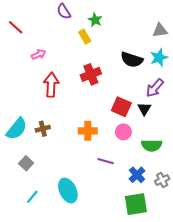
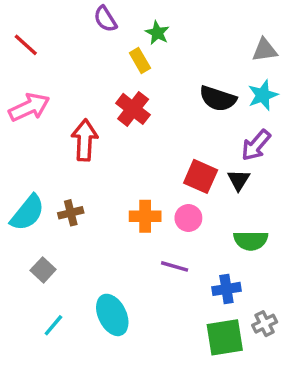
pink arrow: (39, 54) -> (29, 107), moved, size x1.6
red cross: (91, 74) -> (133, 109), moved, turned -30
pink circle: (123, 132) -> (188, 218), moved
blue cross: (137, 175) -> (226, 289), turned 35
gray cross: (162, 180) -> (265, 324), moved

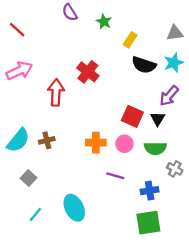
yellow rectangle: (140, 61) -> (130, 40), moved, turned 63
green semicircle: (251, 241) -> (155, 148), moved
gray cross: (265, 324) -> (175, 169), moved, turned -35

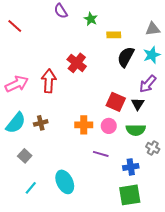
yellow rectangle: (130, 40) -> (114, 35), turned 56
black semicircle: (144, 65) -> (126, 57), turned 100
pink arrow: (19, 71) -> (17, 84), moved

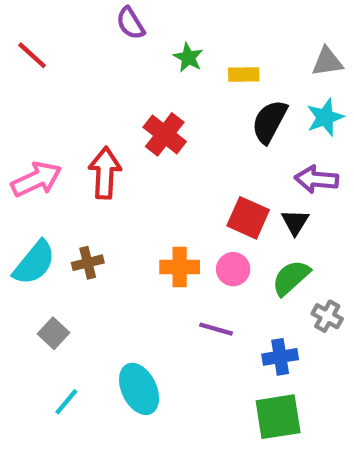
green star: (91, 19) -> (188, 57), moved
purple arrow: (148, 84) -> (317, 179), turned 54
green semicircle: (136, 130) -> (291, 278), turned 138

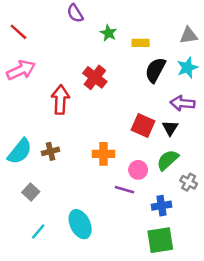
pink arrow: (36, 179) -> (21, 70), moved
pink circle: (233, 269) -> (138, 170), moved

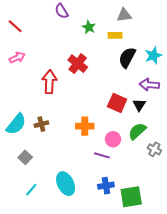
gray triangle: (189, 35) -> (124, 15), moved
pink arrow: (21, 70) -> (17, 57), size x0.7
blue cross: (161, 206) -> (106, 186), moved

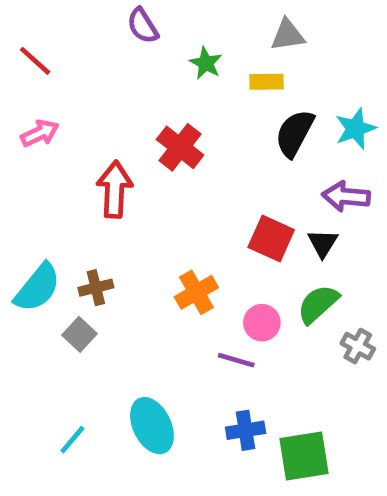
orange cross: (85, 126) -> (196, 292), turned -30
gray square: (25, 157) -> (79, 334), moved

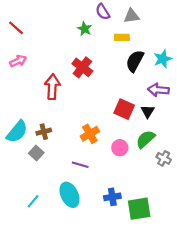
purple semicircle: (143, 26) -> (103, 12), moved
green star: (206, 63) -> (84, 29), moved
purple line: (236, 360) -> (80, 165), moved

